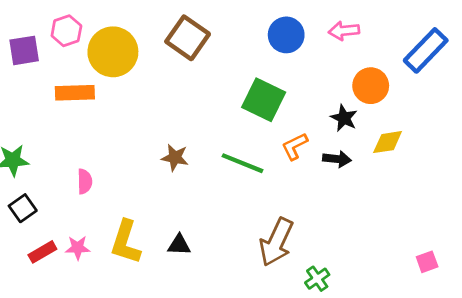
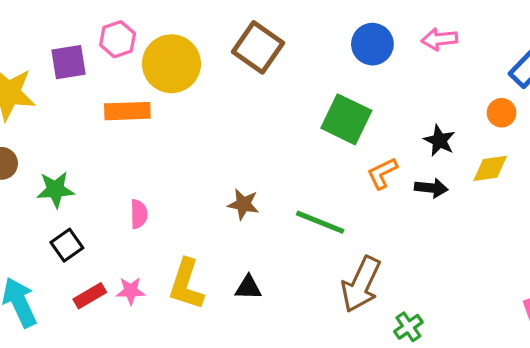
orange circle: (371, 86) -> (502, 113), moved, size x0.7
brown star: (175, 158) -> (243, 204), moved
green line: (243, 163) -> (320, 222), moved

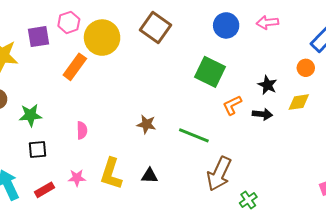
orange rectangle: (127, 111) -> (75, 67), turned -52
black square: (67, 245) -> (37, 150), turned 30
red rectangle: (90, 296) -> (45, 190), moved

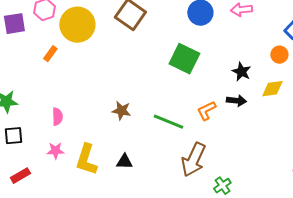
orange rectangle: (75, 67) -> (50, 54), size x0.6
orange L-shape: (232, 105) -> (206, 111), moved
pink star: (77, 178) -> (55, 151), moved

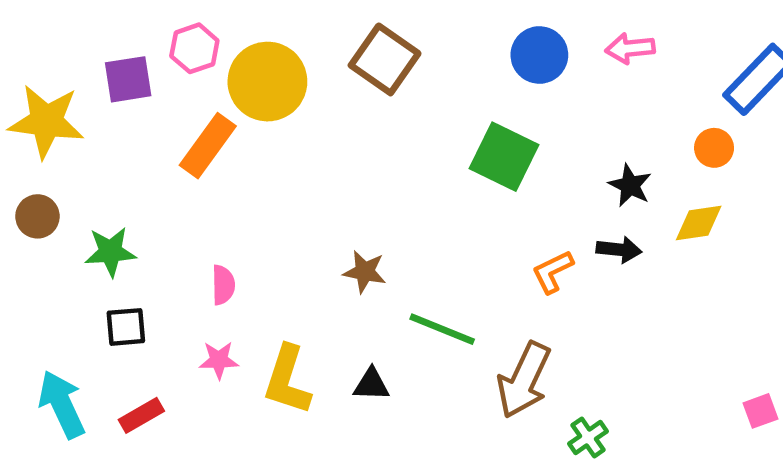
orange rectangle: (50, 54) -> (208, 146), size x1.8
green line: (168, 122) -> (442, 329), moved

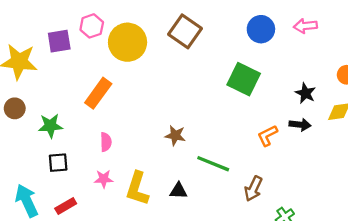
orange rectangle: (208, 146) -> (98, 93), moved
brown arrow: (524, 380) -> (253, 189), size x0.7

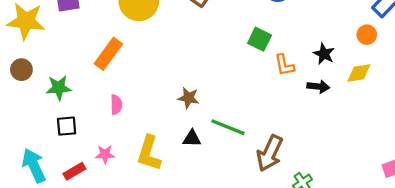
green square: (244, 79) -> (260, 39), size x0.7
orange L-shape: (267, 135) -> (284, 65), moved, turned -75
pink star: (104, 179) -> (105, 154), moved
brown arrow: (253, 189) -> (270, 153), size x1.4
black triangle: (179, 191) -> (192, 138), moved

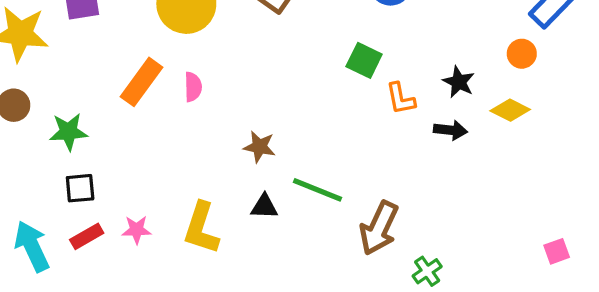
yellow diamond: (359, 73) -> (510, 110), turned 35
pink semicircle: (116, 105) -> (193, 87), moved
red rectangle: (74, 171) -> (87, 236), moved

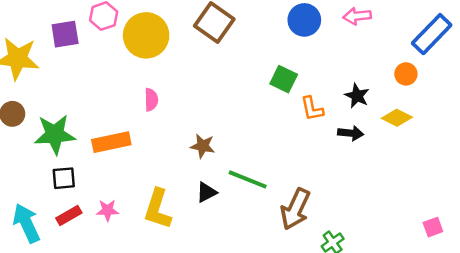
orange rectangle: (142, 82) -> (111, 142), moved, turned 42
green star: (68, 132) -> (55, 134), size x1.4
black triangle: (264, 206) -> (207, 192), turned -30

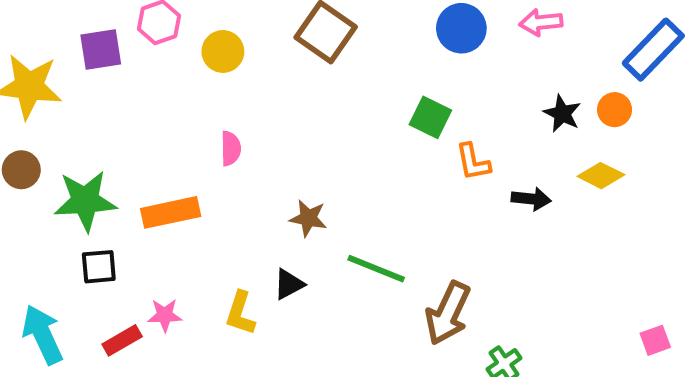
yellow circle: (146, 35) -> (223, 51), size x0.6
black star: (357, 96) -> (562, 114), moved
black triangle: (207, 192) -> (289, 284), moved
yellow L-shape: (158, 209) -> (240, 313), size x0.7
red rectangle: (69, 215) -> (122, 340), moved

